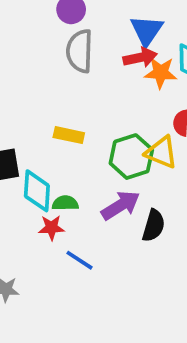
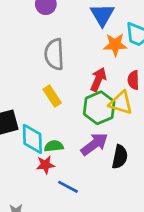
gray semicircle: (80, 51) -> (54, 54), moved
red arrow: (140, 57) -> (98, 79), moved, turned -50
yellow rectangle: (69, 135) -> (52, 96), turned 50

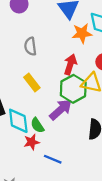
gray semicircle: (54, 54) -> (30, 46), size x0.7
purple arrow: (94, 144) -> (61, 110), moved
green semicircle: (54, 146) -> (37, 125), turned -112

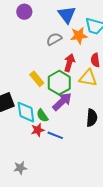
gray semicircle: (30, 46) -> (54, 39), moved, turned 70
green hexagon: (73, 89) -> (59, 83), moved
blue line: (53, 159) -> (55, 135), moved

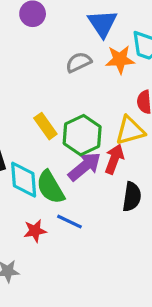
red arrow: (69, 63) -> (114, 159), moved
yellow triangle: (88, 78) -> (130, 130), turned -30
green semicircle: (42, 115) -> (50, 187), size x1.5
red star: (38, 130) -> (35, 231), moved

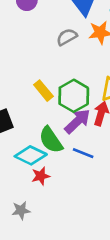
cyan diamond: (24, 180) -> (31, 155), moved, turned -56
blue line: (69, 222) -> (83, 153), moved

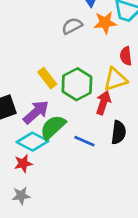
purple arrow: (77, 121) -> (36, 112), moved
green semicircle: (51, 140) -> (53, 127), turned 80
red star: (41, 176) -> (23, 164), moved

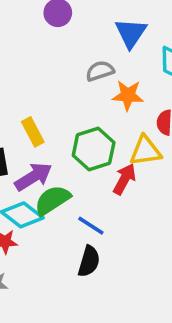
orange star: (105, 23) -> (128, 95), moved
yellow rectangle: (47, 78) -> (33, 132), moved
black semicircle: (119, 132) -> (89, 261), moved

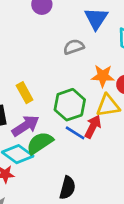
orange star: (128, 95) -> (103, 76), moved
blue line: (91, 226) -> (75, 133), moved

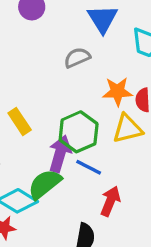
purple arrow: (25, 126) -> (60, 154), moved, turned -36
red arrow: (93, 127) -> (110, 201), moved

